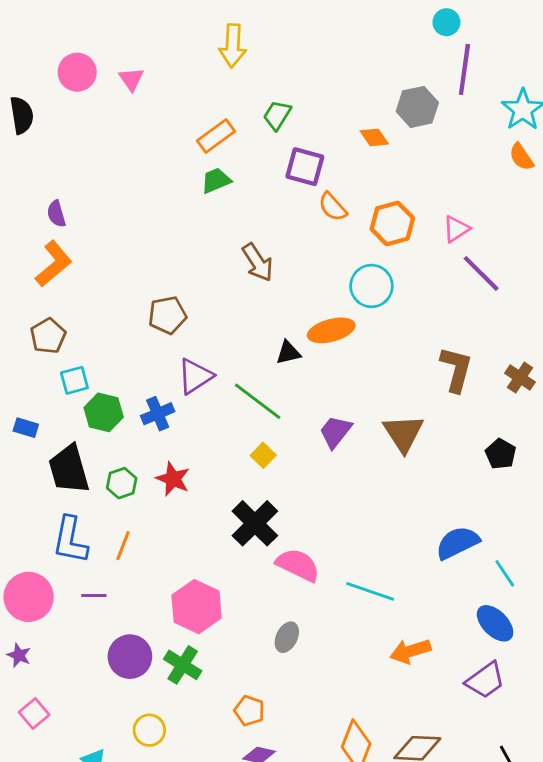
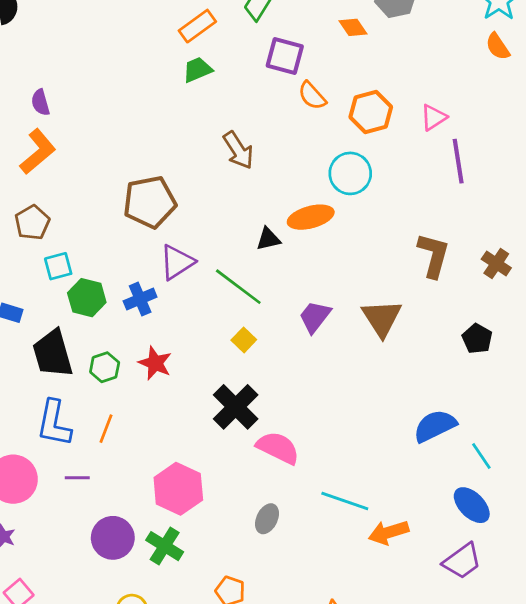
purple line: (481, 273) -> (458, 161), turned 36
brown pentagon: (167, 315) -> (150, 202), size x1.4
cyan line: (370, 591) -> (345, 501), moved

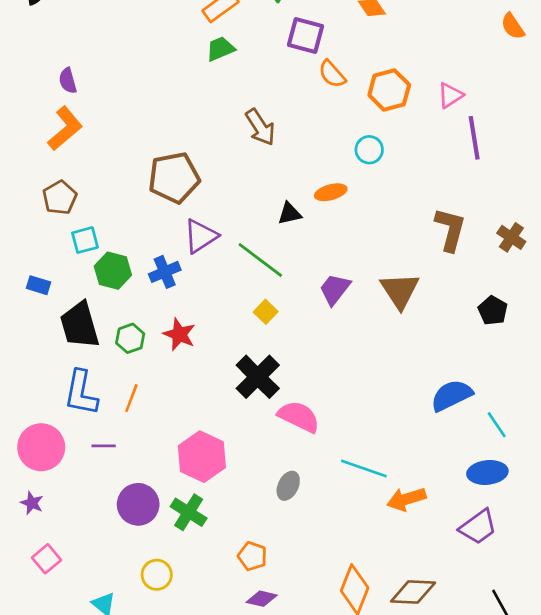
cyan circle: (350, 173) -> (369, 150), size x0.7
orange ellipse: (311, 217) -> (331, 192), size x0.7
blue ellipse: (472, 505) -> (487, 472), turned -51

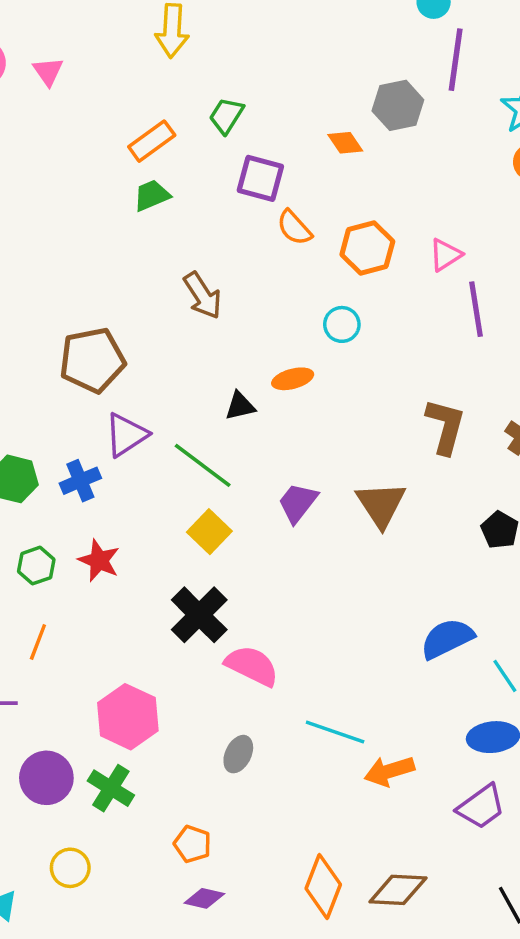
yellow square: (266, 312) -> (209, 532), size x1.4

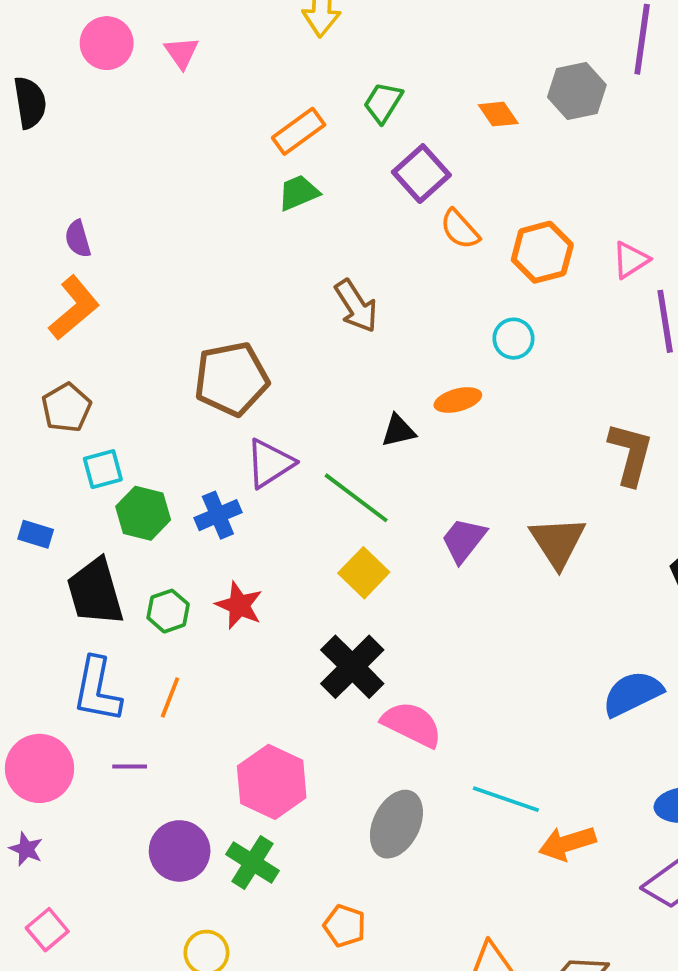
orange diamond: (345, 143) -> (498, 114), moved
purple square: (260, 178) -> (421, 174), turned 33
gray ellipse: (238, 754) -> (396, 824), size x1.6

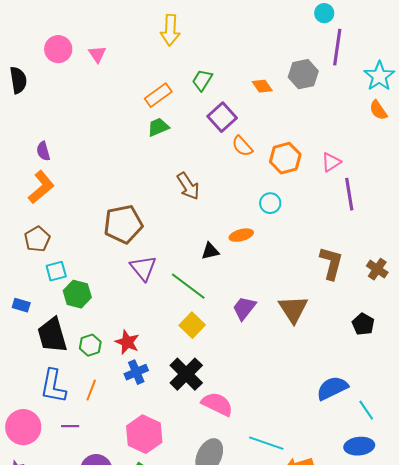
purple triangle: (270, 463) -> (143, 268), turned -36
blue cross: (218, 515) -> (136, 372), moved

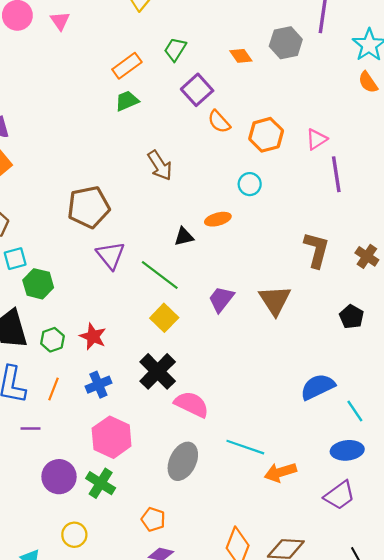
blue cross: (136, 372) -> (98, 385), moved

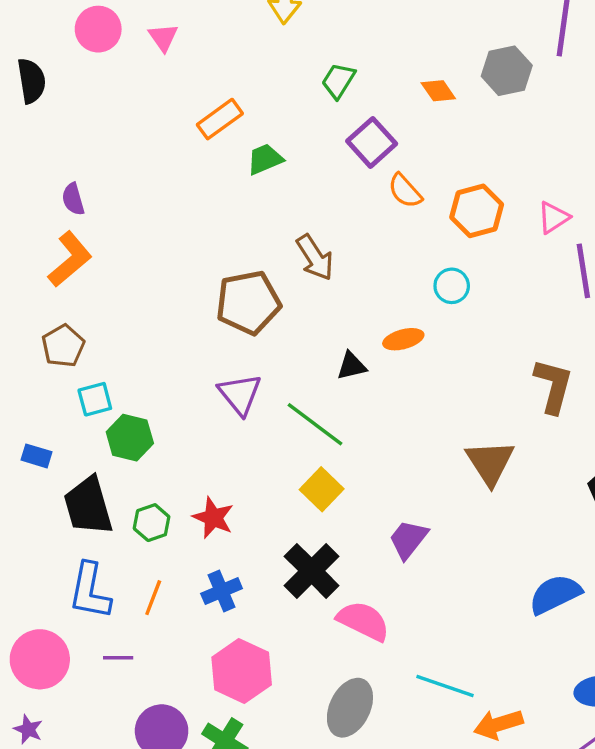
orange rectangle: (127, 66) -> (220, 119), moved
brown pentagon: (89, 207) -> (248, 303), moved
purple trapezoid: (221, 299) -> (408, 539), moved

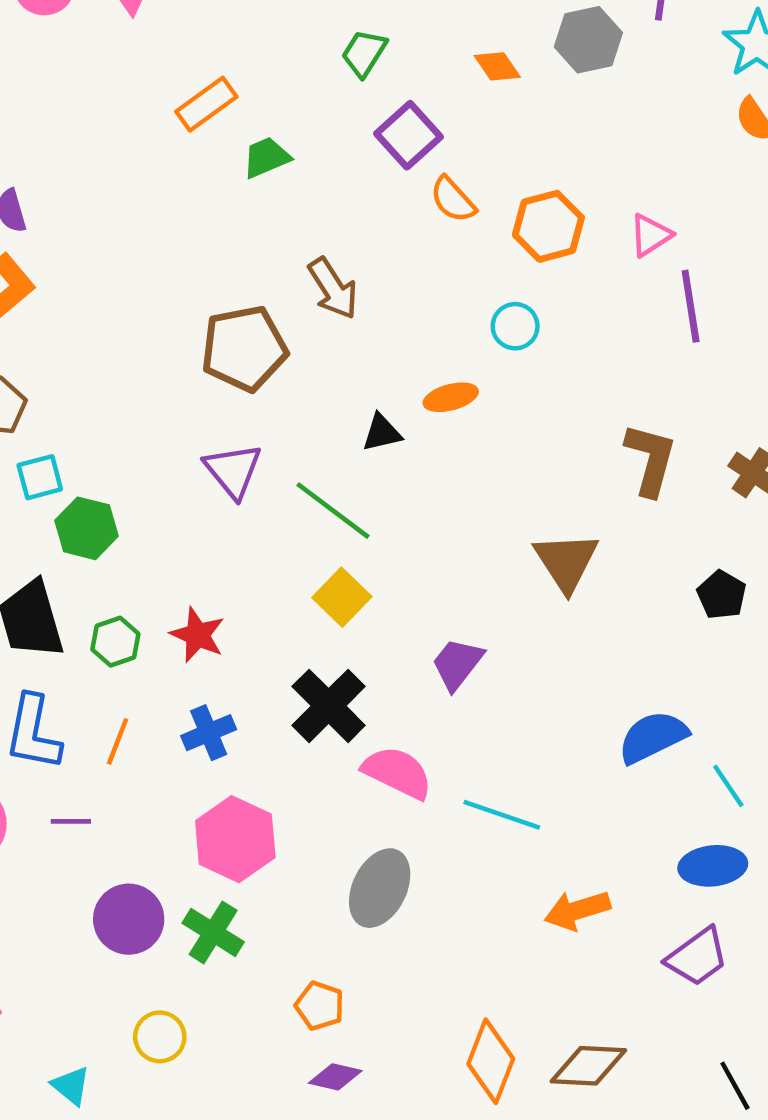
cyan line: (445, 686) -> (502, 815), moved

